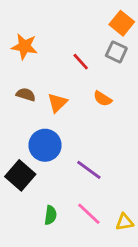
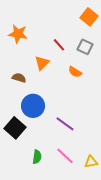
gray square: (116, 52) -> (85, 47), moved
brown semicircle: (26, 94) -> (19, 78), moved
orange triangle: (57, 103) -> (42, 63), moved

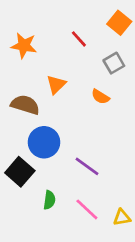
red line: (59, 45) -> (79, 39), moved
gray square: (85, 47) -> (114, 63), turned 35
brown semicircle: (19, 78) -> (25, 105), size x1.5
green semicircle: (37, 157) -> (49, 200), moved

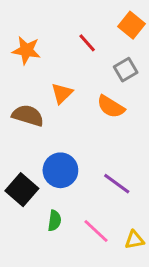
orange semicircle: (100, 97) -> (111, 107), size x1.4
blue circle: (44, 142) -> (60, 170), moved
purple line: (87, 166) -> (117, 184), moved

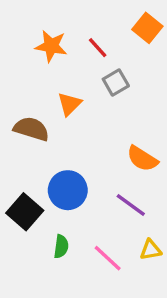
orange star: (26, 50) -> (51, 46), moved
gray square: (126, 70) -> (116, 82), moved
orange semicircle: (111, 107) -> (142, 159), moved
yellow triangle: (134, 240) -> (151, 250), moved

